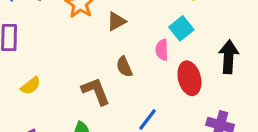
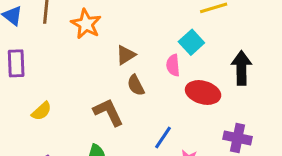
brown triangle: (116, 21) -> (126, 55), moved
red ellipse: (189, 78) -> (203, 92), turned -56

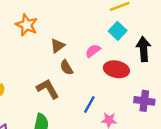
cyan square: (191, 42) -> (118, 31), moved
pink semicircle: (173, 65) -> (93, 51), turned 63

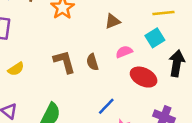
brown triangle: (57, 46) -> (112, 21), moved
brown L-shape: (48, 89) -> (64, 62), moved

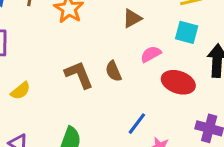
cyan square: (155, 38) -> (187, 32), turned -36

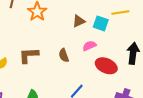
cyan square: (187, 32) -> (101, 23), moved
brown L-shape: (79, 75) -> (29, 55), moved, turned -75

